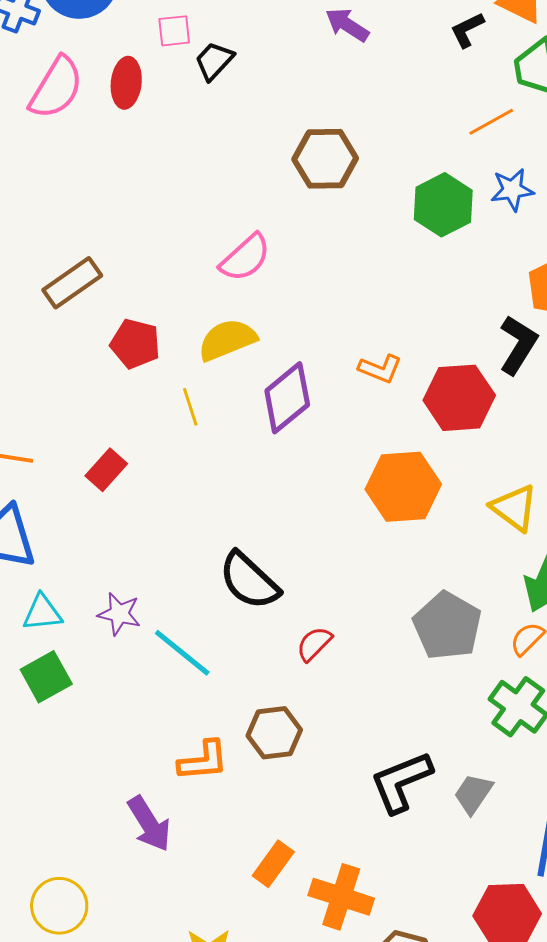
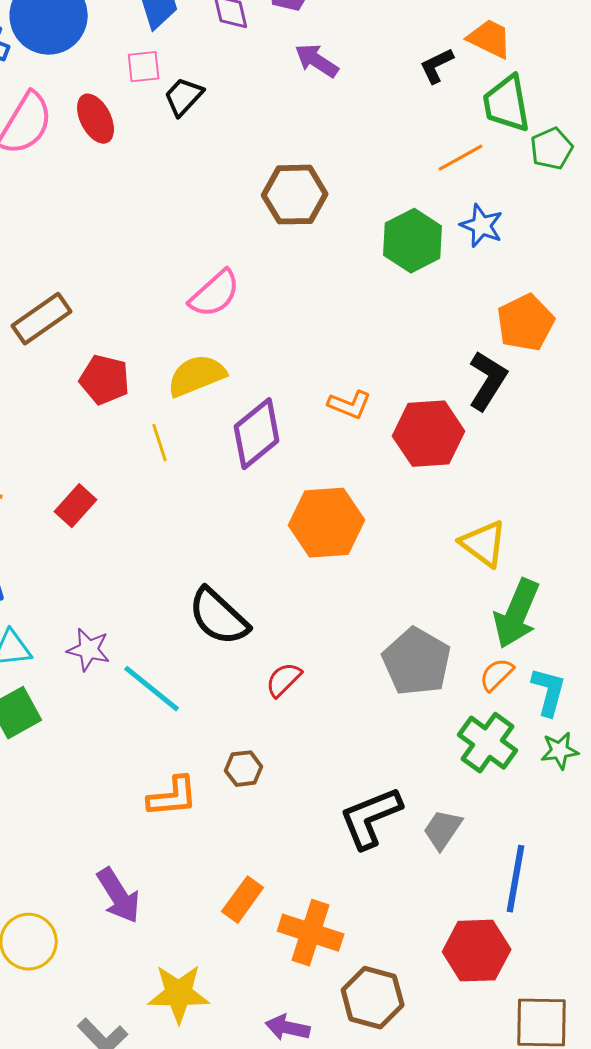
red ellipse: (126, 83) -> (96, 119), turned -33
blue star: (512, 190) -> (482, 226), turned 30
orange hexagon: (403, 487) -> (327, 523), moved
brown hexagon: (274, 733) -> (244, 769), size x0.7
purple arrow: (149, 824) -> (119, 896), moved

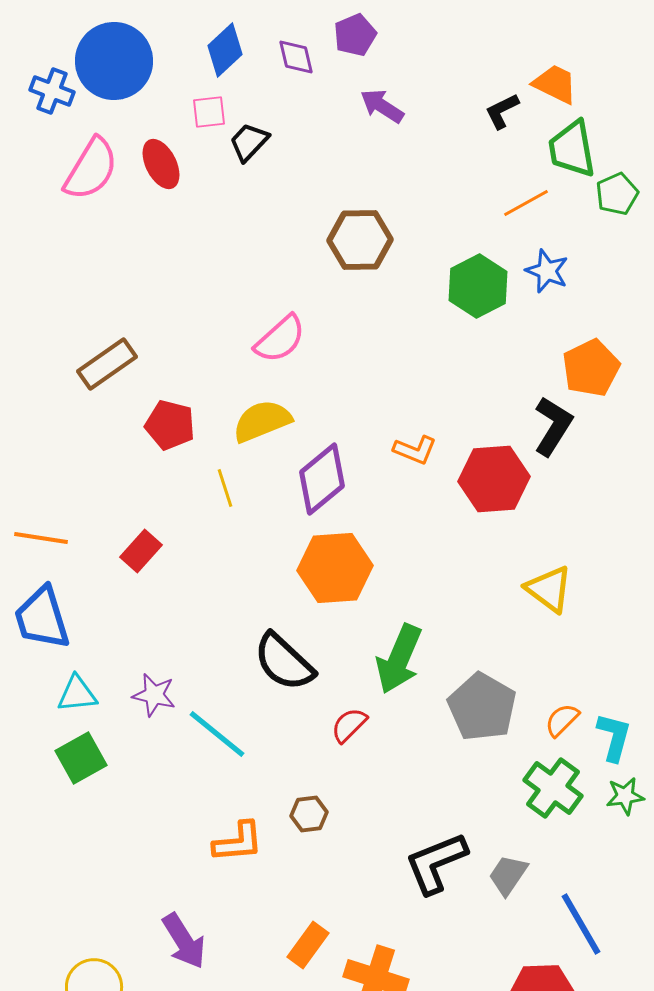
orange hexagon: (327, 523) -> (335, 568), moved
green arrow: (517, 614) -> (399, 659), moved
blue line: (516, 879) -> (581, 924), turned -40

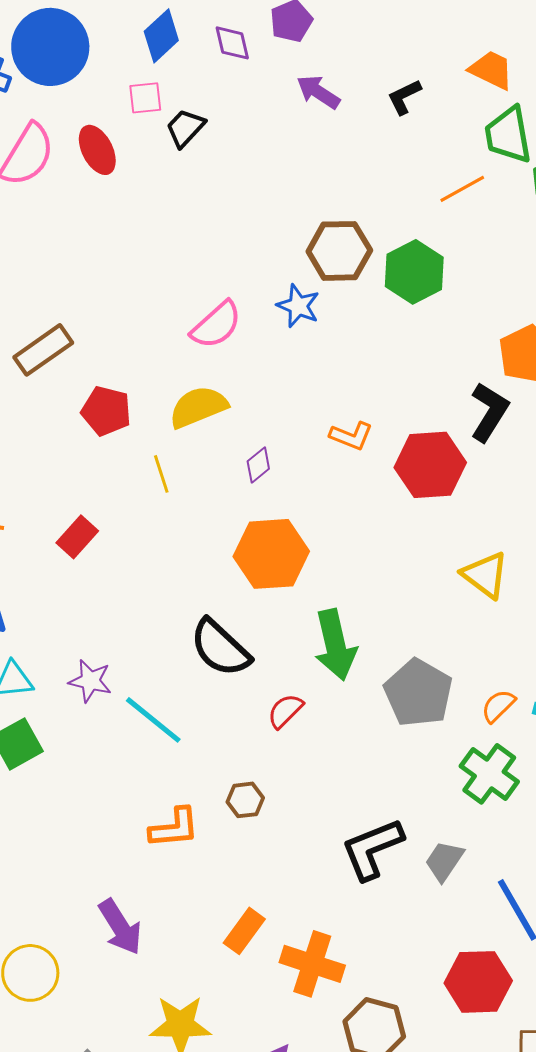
black L-shape: (502, 111) -> (404, 97), moved
brown hexagon: (360, 240) -> (339, 251), moved
blue star: (547, 271) -> (298, 306), moved
purple diamond: (322, 479) -> (258, 465), size x0.5
green arrow: (399, 659) -> (335, 645), turned -36

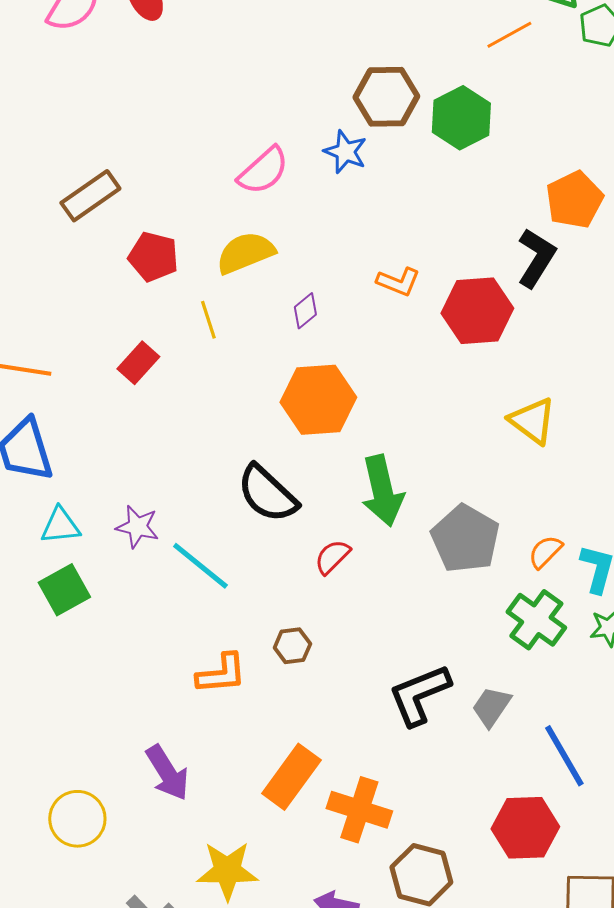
red rectangle: (77, 537) -> (138, 363), moved
orange rectangle: (244, 931) -> (291, 777), size x1.4

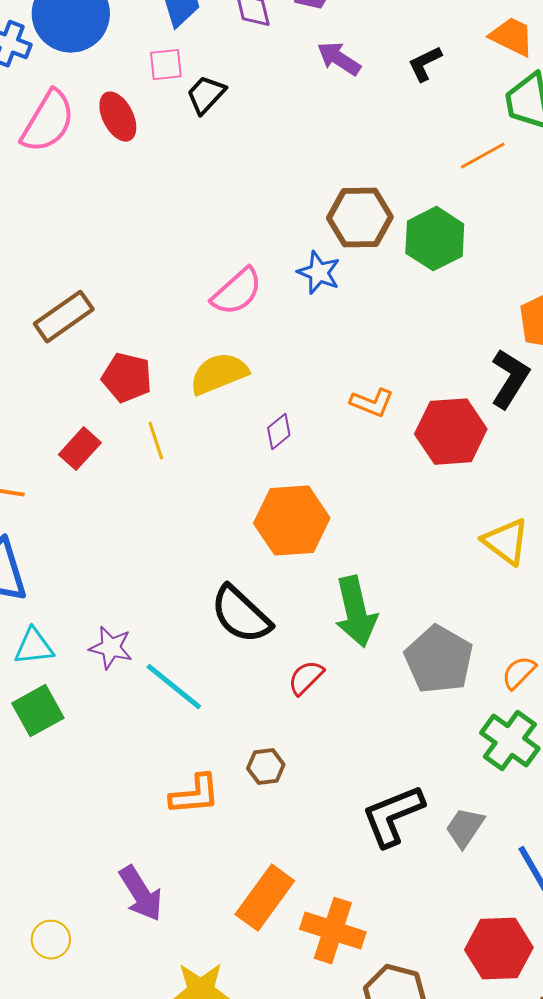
yellow line: (208, 320) -> (156, 441), moved
red rectangle: (138, 363) -> (80, 449), moved
yellow circle: (77, 819) -> (51, 940), size x0.7

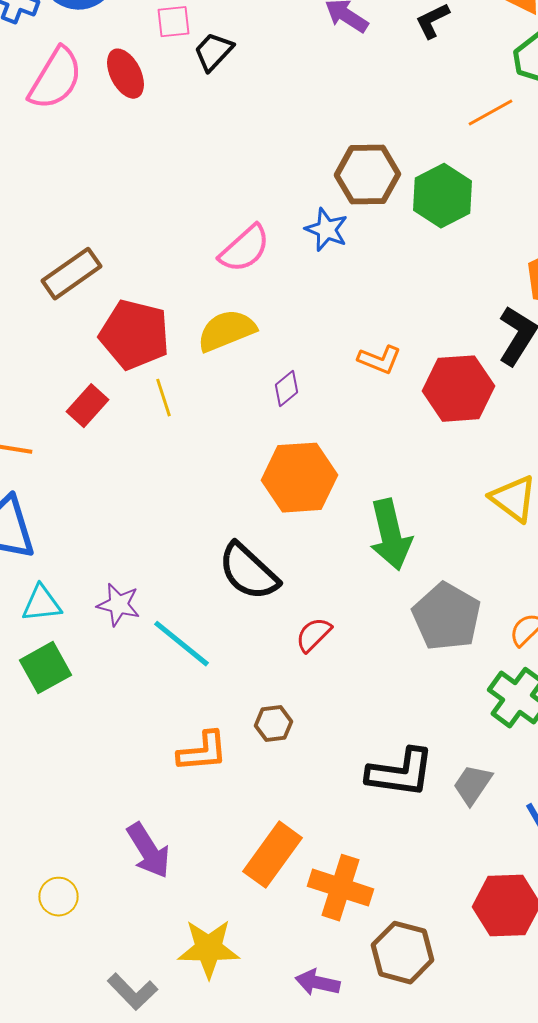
red pentagon: (127, 378) -> (134, 335), size x1.4
green arrow: (356, 612) -> (390, 535), moved
black L-shape: (393, 816) -> (400, 773), turned -150

